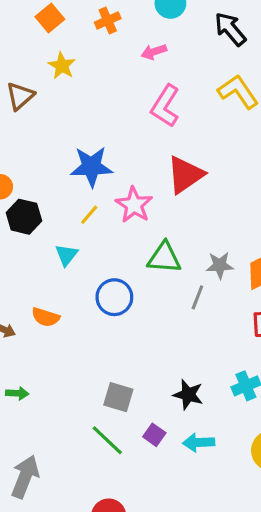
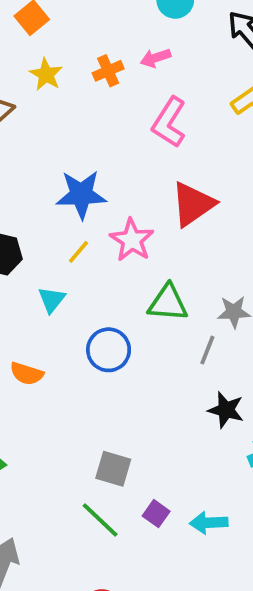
orange cross: (108, 20) -> (108, 71), moved
black star: (188, 395) -> (226, 410), moved

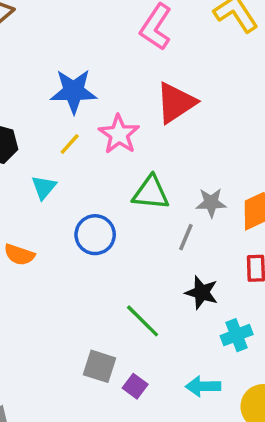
gray square: (113, 469) -> (100, 366), moved
green line: (100, 520) -> (143, 321), moved
cyan arrow: (209, 523) -> (203, 386), moved

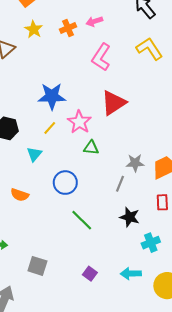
green triangle: (151, 193) -> (91, 148), moved, size x0.7
green line: (143, 321) -> (82, 220), moved
gray square: (100, 366) -> (37, 266), moved

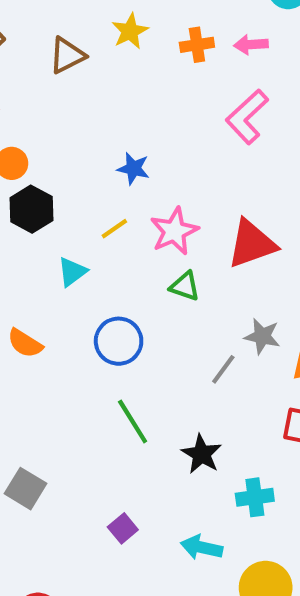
blue star: (52, 96) -> (133, 169), size x0.6
red triangle: (114, 103) -> (252, 244), moved
black star: (130, 217) -> (202, 454), moved

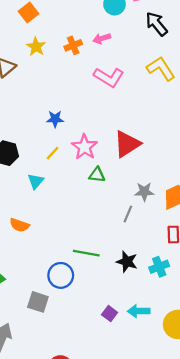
pink L-shape: (247, 117) -> (109, 77), turned -92
blue circle: (119, 341) -> (61, 275), moved
green line: (133, 422) -> (86, 253), turned -35
cyan cross: (255, 497) -> (159, 267), moved
purple square: (123, 528) -> (110, 314), moved

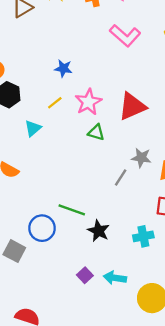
black star: (127, 262) -> (99, 231), moved

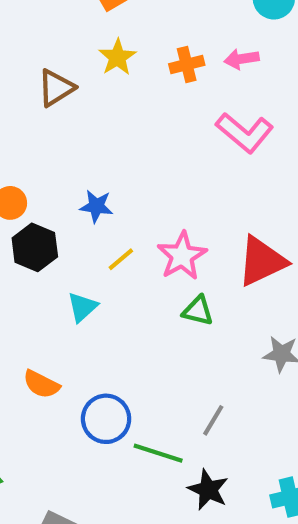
blue star: (63, 68) -> (96, 206), moved
gray line: (121, 178) -> (213, 420), moved
blue circle: (42, 228) -> (106, 419), moved

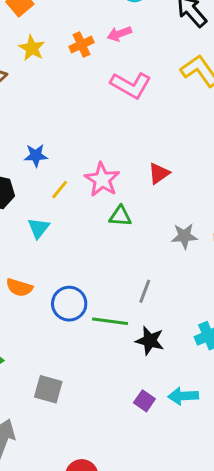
red triangle: (262, 261) -> (159, 173), size x0.6

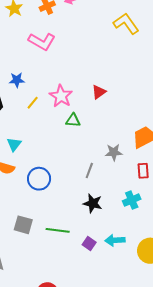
pink L-shape: (131, 85) -> (42, 41), moved
cyan triangle: (39, 228) -> (14, 144), moved
gray star: (184, 236) -> (114, 152), moved
green line: (110, 321) -> (58, 230), moved
gray square: (48, 389) -> (23, 225), moved

